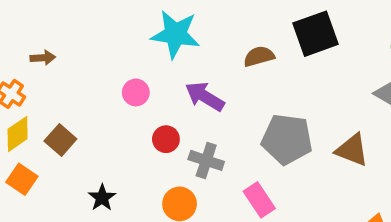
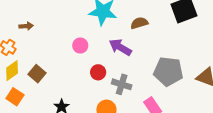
brown semicircle: (259, 56) -> (139, 23), moved

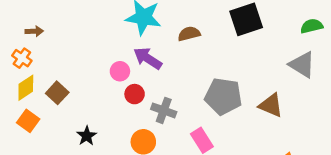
brown arrow: (26, 26) -> (34, 31), moved
pink circle: (80, 46) -> (120, 71), moved
purple arrow: (120, 47) -> (148, 58), moved

